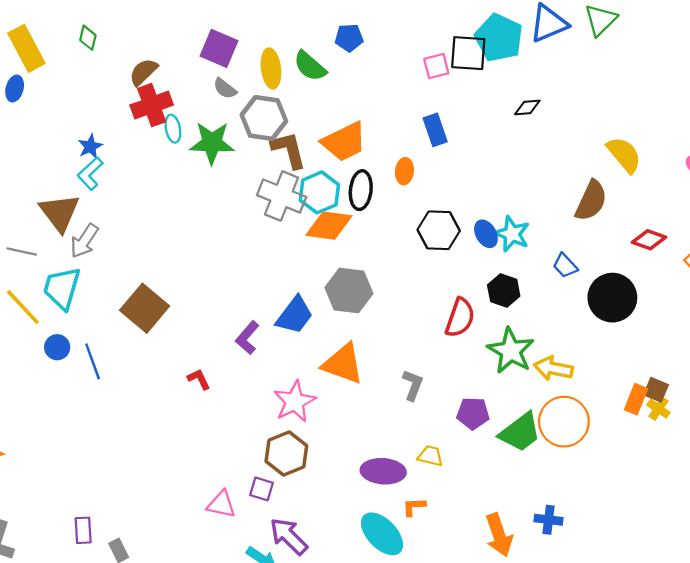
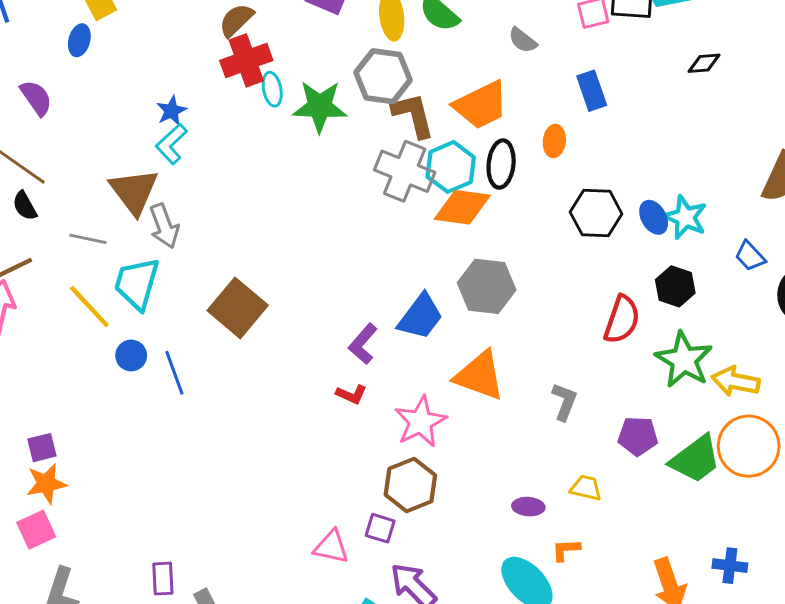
gray semicircle: (225, 88) -> (523, 40), moved
gray arrow: (84, 241) -> (164, 226), turned -54
red L-shape: (199, 379) -> (351, 394), moved, turned 140
purple ellipse: (383, 471) -> (528, 507), size x0.6

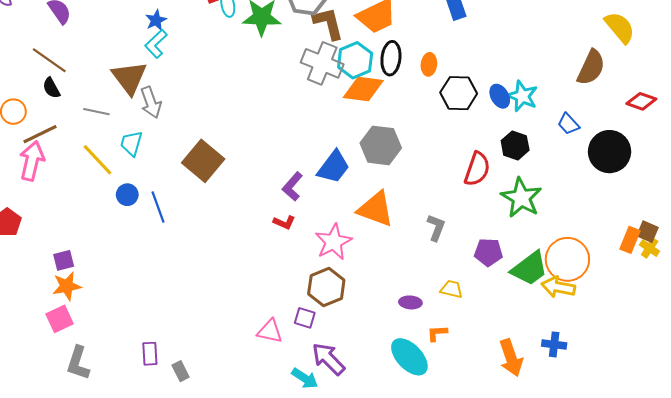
orange ellipse: (554, 141) -> (429, 64), moved
cyan trapezoid: (137, 284) -> (131, 143), size x0.7
yellow arrow: (736, 381) -> (558, 287), moved

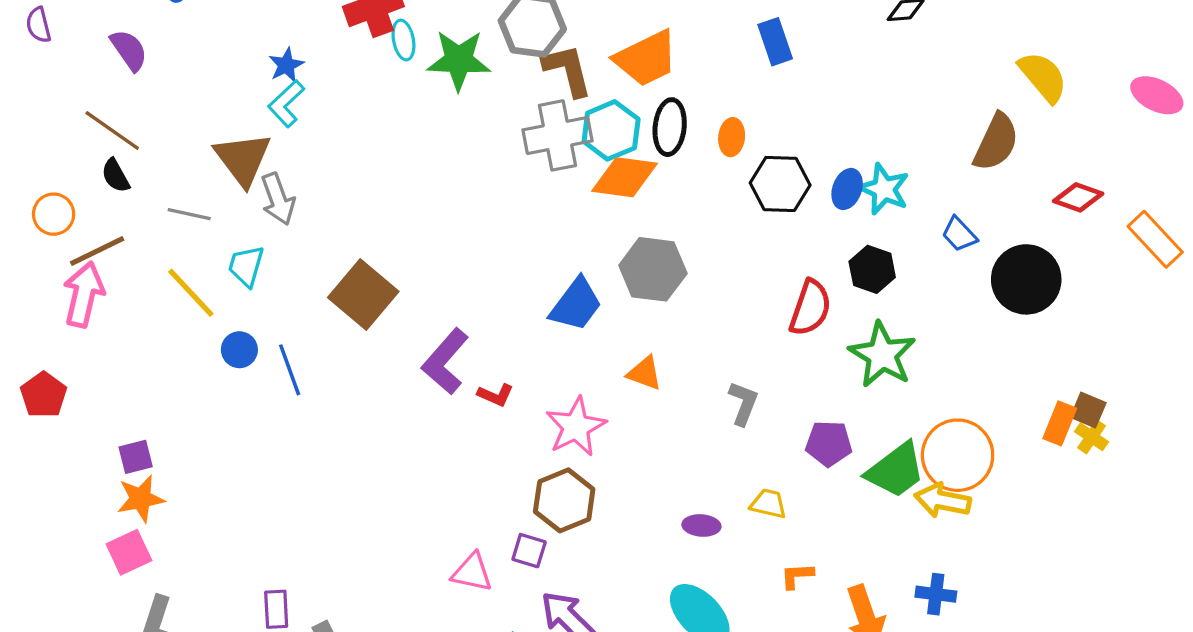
gray cross: (322, 63) -> (557, 135), turned -33
blue ellipse: (500, 96) -> (847, 189), turned 50
purple L-shape: (292, 186) -> (445, 361), moved, size x1.4
orange triangle: (376, 209) -> (645, 373), size x0.6
orange L-shape: (437, 333) -> (797, 576), moved

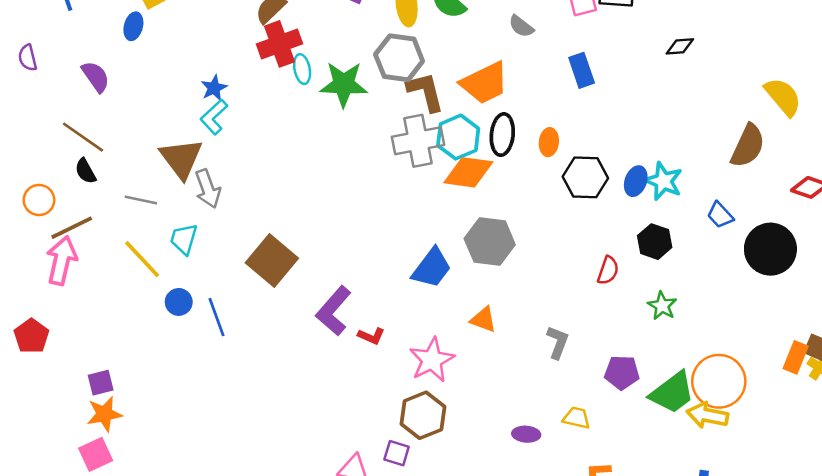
red semicircle: (810, 308) -> (608, 271), size x0.7
green star: (882, 355) -> (662, 306), size x0.6

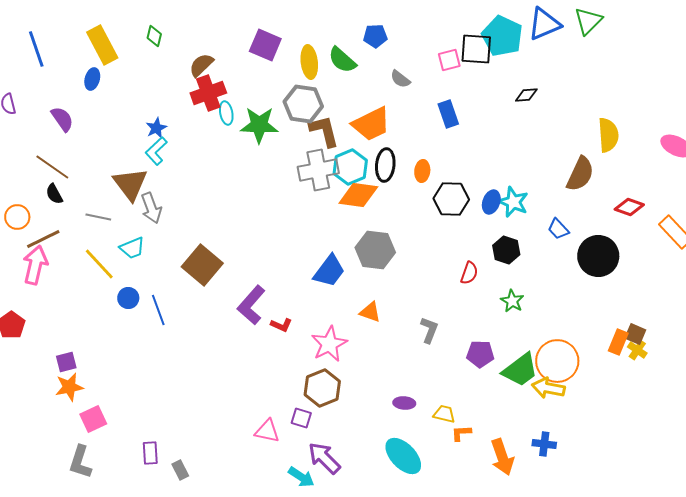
yellow semicircle: (783, 97) -> (608, 135), turned 36
cyan trapezoid: (184, 239) -> (132, 248), turned -128
yellow trapezoid: (577, 418) -> (444, 414), moved
pink square: (96, 454) -> (93, 419), moved

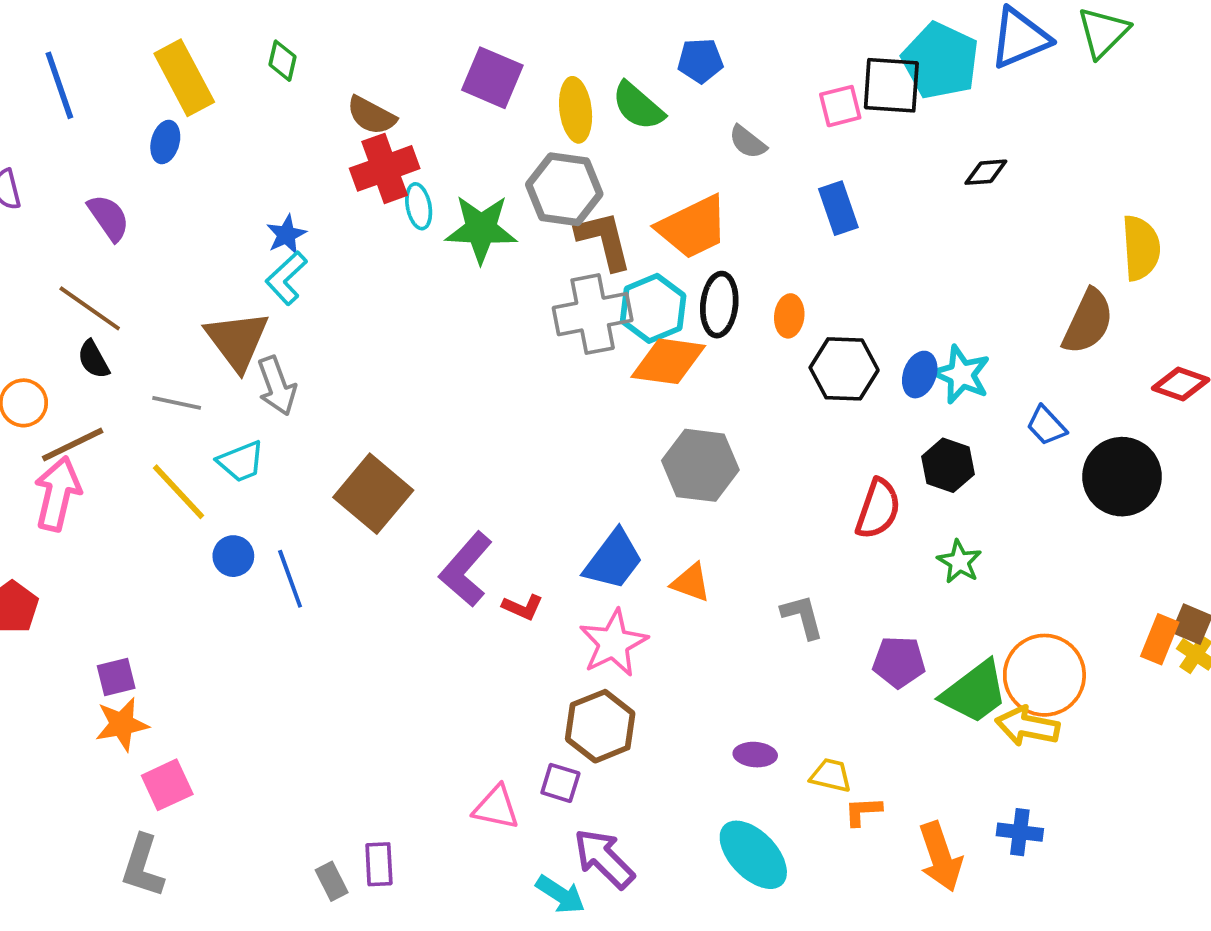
brown semicircle: (201, 65) -> (371, 116), turned -108
blue trapezoid: (329, 271) -> (613, 560), moved
red semicircle: (469, 273) -> (878, 509), size x1.4
gray L-shape: (429, 330) -> (802, 617), turned -36
purple rectangle: (150, 453) -> (379, 864), moved

